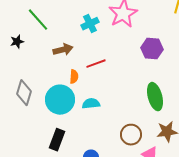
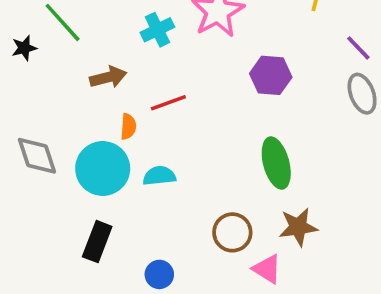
black star: (17, 42) -> (24, 48), moved
gray diamond: (24, 93) -> (37, 156), turned -35

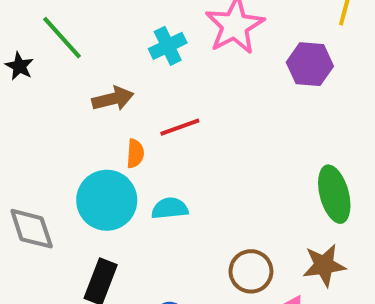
black star: (24, 48) -> (19, 66), turned -30
purple hexagon: (271, 75) -> (310, 64), moved
gray diamond: (37, 156) -> (32, 229), moved
green ellipse: (276, 163) -> (334, 194), moved

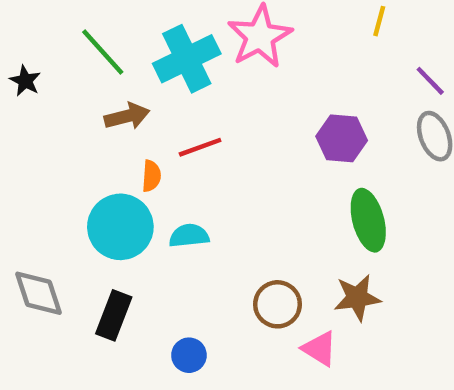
green line: (62, 38) -> (103, 52), moved
cyan cross: (168, 46) -> (187, 59), size x1.6
purple hexagon: (310, 64) -> (342, 138), moved
gray diamond: (32, 229) -> (38, 293), moved

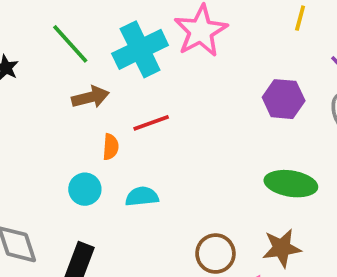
purple hexagon: (342, 138) -> (284, 99), moved
green ellipse: (368, 220) -> (291, 184), turned -66
cyan circle: (120, 227) -> (85, 189), size x0.6

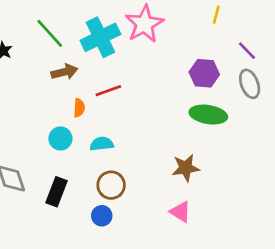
green ellipse: (291, 184) -> (208, 115), moved
brown star: (282, 248) -> (186, 168), moved
brown circle: (215, 254) -> (111, 185), moved

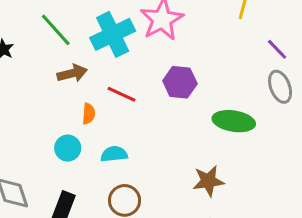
purple hexagon: (204, 73) -> (180, 82), moved
red line: (108, 91) -> (122, 94), turned 45

